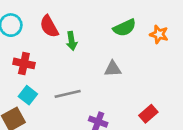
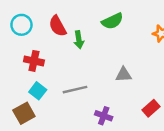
green semicircle: (125, 28) -> (112, 21), moved
gray triangle: (113, 69) -> (124, 75), moved

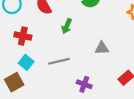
green arrow: (79, 40) -> (67, 26), moved, turned 32

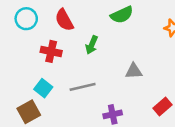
red cross: (23, 36) -> (51, 51), moved
purple cross: (84, 84) -> (113, 114), turned -32

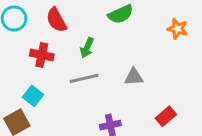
gray line: (83, 87) -> (84, 78), moved

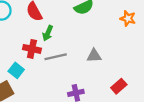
green arrow: (87, 48) -> (48, 33), moved
red cross: (42, 55) -> (32, 49), moved

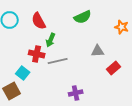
gray triangle: (94, 56) -> (98, 51), moved
red rectangle: (119, 86) -> (114, 68), moved

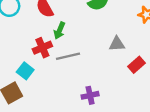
red cross: (37, 54) -> (42, 48), turned -35

